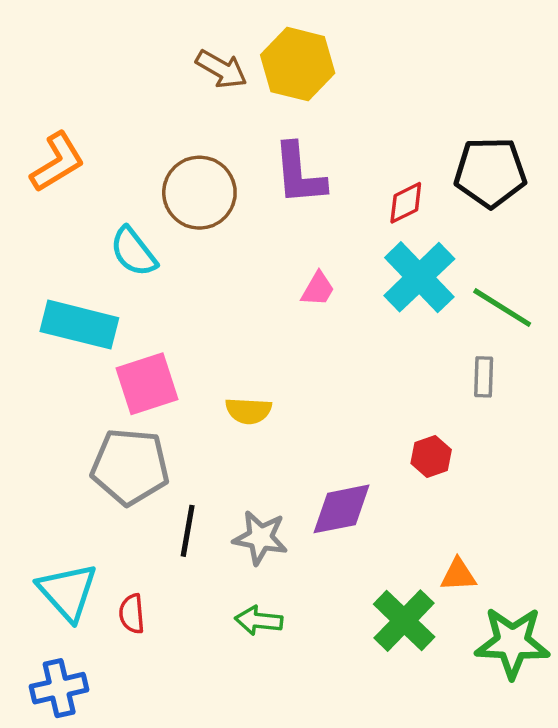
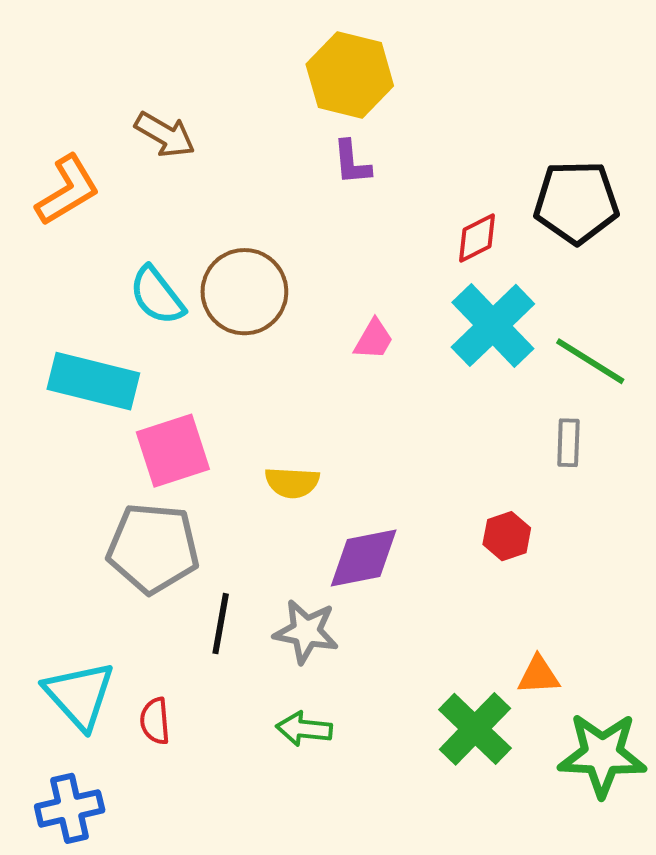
brown arrow: (221, 69) -> (165, 135), moved
purple L-shape: (299, 174) -> (352, 163), moved, size x0.6
brown circle: (199, 193) -> (244, 292), moved
purple diamond: (342, 509) -> (364, 558), moved

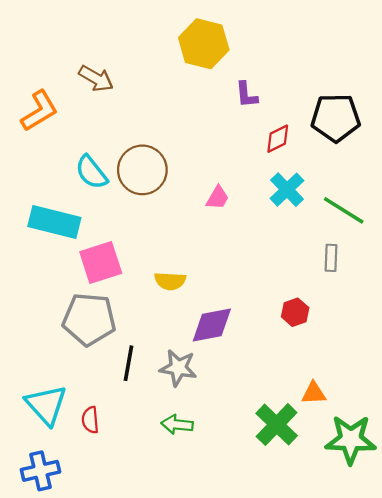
purple L-shape: (352, 163) -> (247, 95), moved
cyan cross: (493, 325) -> (287, 190), size x0.7

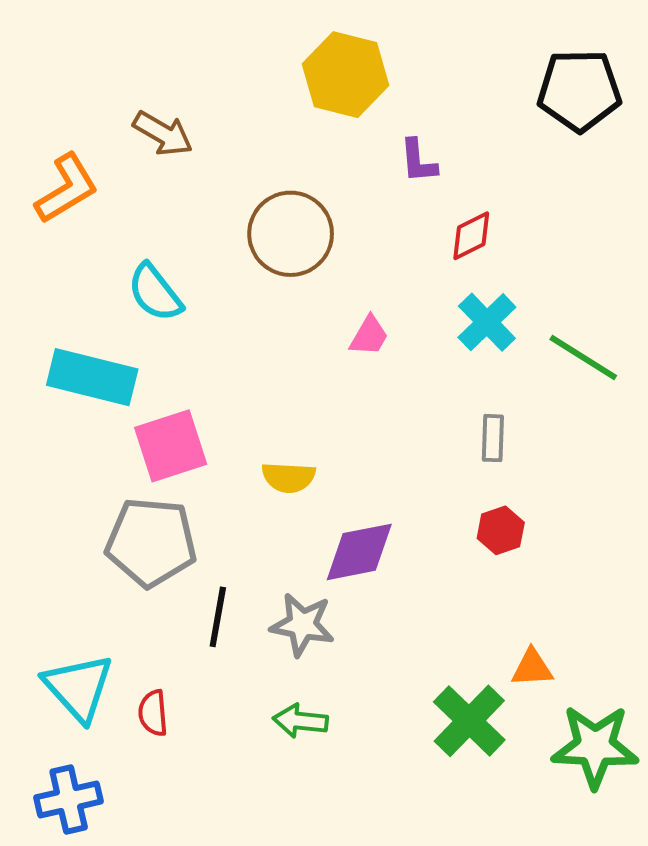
black pentagon: (336, 118) -> (579, 90), moved
brown circle: (142, 170) -> (291, 234), moved
gray rectangle: (331, 258) -> (493, 438), moved

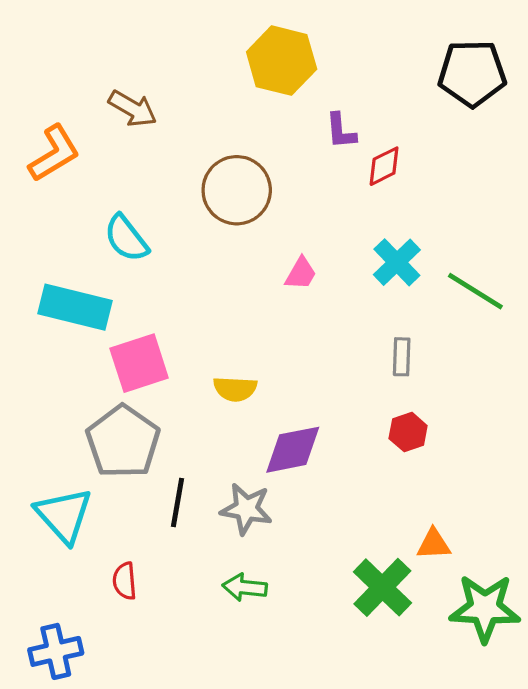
red diamond: (471, 236) -> (384, 166), moved
gray pentagon: (151, 542) -> (123, 442), turned 30
cyan triangle: (78, 688) -> (64, 515), moved

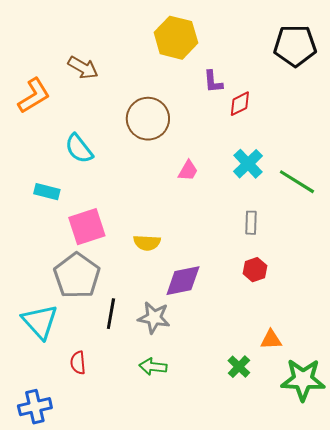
cyan rectangle: (75, 307) -> (47, 192), size x0.6
green cross: (382, 587) -> (239, 367), size x0.6

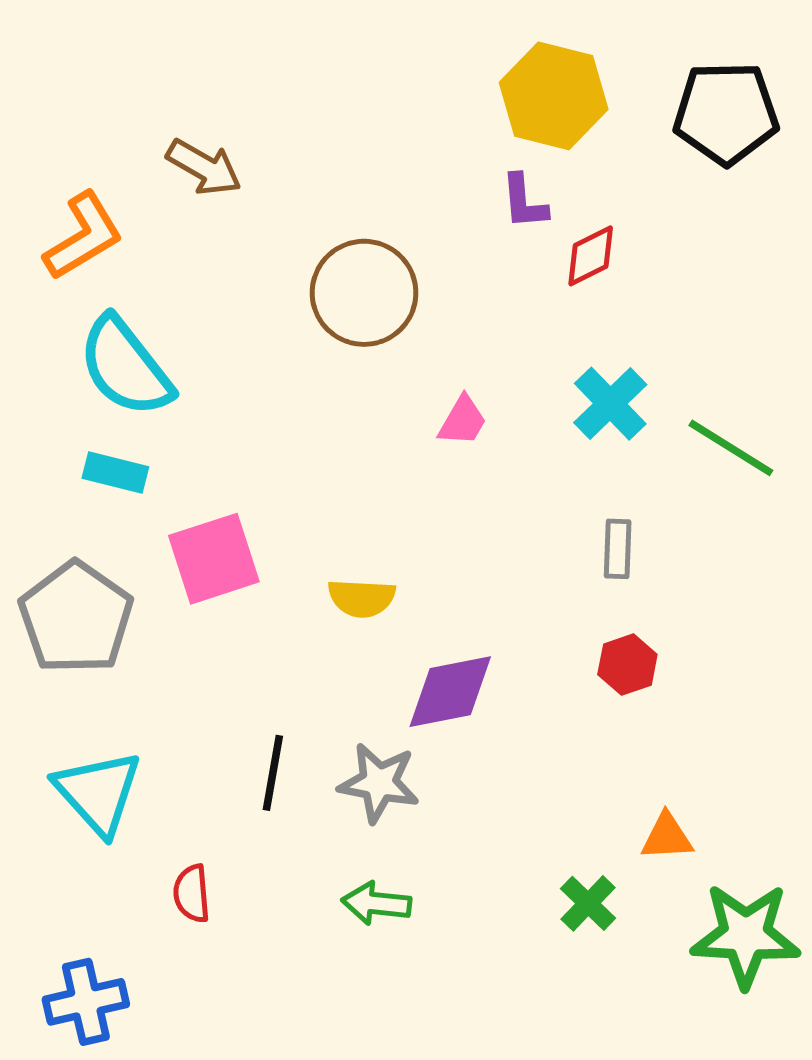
yellow hexagon: (176, 38) -> (554, 96), moved
cyan semicircle: (79, 149) -> (125, 367), moved, size x1.4
gray pentagon: (77, 276) -> (76, 618), moved

